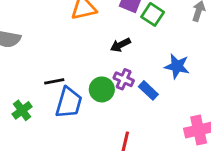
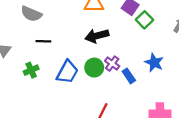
black arrow: (120, 45) -> (97, 36), moved, size x1.5
black line: (54, 81) -> (43, 41), moved

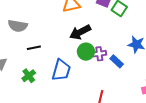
purple cross: (112, 64) -> (99, 54), turned -32
green circle: (94, 68) -> (86, 52), moved

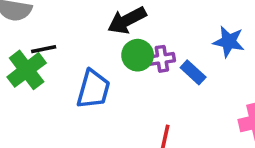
green cross: (29, 76) -> (27, 70), moved, size x1.5

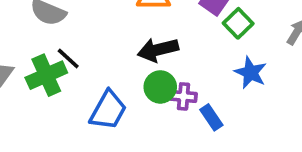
blue star: (229, 42) -> (251, 73), moved
black line: (44, 49) -> (68, 59), turned 40

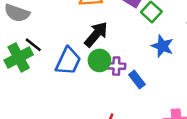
black arrow: (158, 50) -> (96, 34), turned 148
blue trapezoid: (108, 110) -> (68, 61), moved

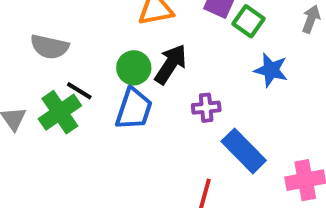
green circle: (99, 60) -> (134, 68), moved
blue rectangle: (137, 80) -> (244, 151), moved, size x1.6

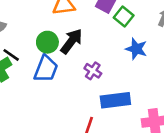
purple cross: (206, 108) -> (93, 71), turned 36
blue rectangle: (244, 151) -> (115, 100), turned -56

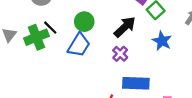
black arrow: (71, 41) -> (125, 27), moved

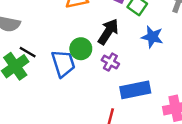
green circle: (84, 22) -> (81, 49), moved
blue trapezoid: (79, 45) -> (63, 63), turned -35

